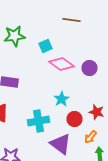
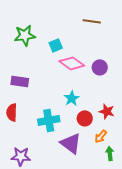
brown line: (72, 20) -> (92, 21), moved

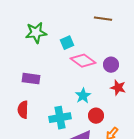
red star: (107, 111) -> (118, 88), moved

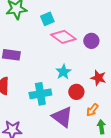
red star: (118, 88) -> (98, 78), moved

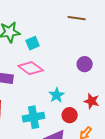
cyan square: (47, 19) -> (33, 43), moved
pink diamond: (63, 37) -> (31, 68), moved

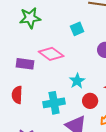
cyan square: (33, 43) -> (77, 29), moved

